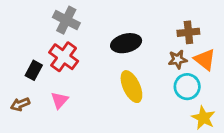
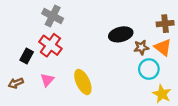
brown cross: (188, 32) -> (165, 24), moved
black ellipse: (126, 43) -> (121, 34), moved
yellow ellipse: (131, 87) -> (83, 82), moved

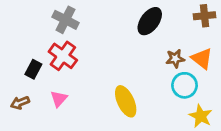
brown cross: (165, 24) -> (205, 16), moved
black ellipse: (121, 34) -> (150, 21), moved, turned -40
yellow ellipse: (83, 82) -> (126, 101), moved

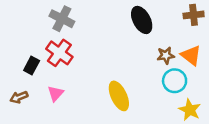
black ellipse: (150, 21) -> (142, 20), turned -64

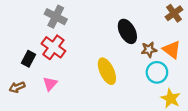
brown cross: (194, 15) -> (174, 13), turned -30
black ellipse: (142, 20) -> (127, 31), moved
yellow ellipse: (119, 96) -> (107, 71), moved

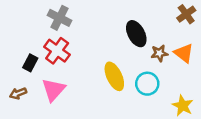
cyan circle: (157, 72) -> (147, 84), moved
pink triangle: (50, 84) -> (53, 90), size x1.5

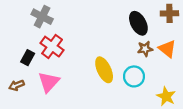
brown cross: (186, 14) -> (169, 13), turned 35
gray cross: (59, 18) -> (42, 17), moved
black ellipse: (136, 34) -> (138, 23), moved

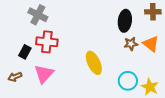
black ellipse: (138, 23) -> (125, 21), turned 35
red cross: (52, 47) -> (47, 42), turned -30
cyan circle: (134, 76) -> (128, 81), moved

